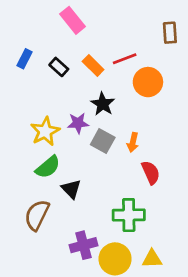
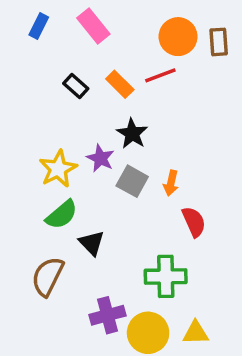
blue rectangle: (25, 59) -> (39, 26), moved
orange circle: (148, 82) -> (178, 37), moved
purple star: (78, 123) -> (100, 158), turned 30

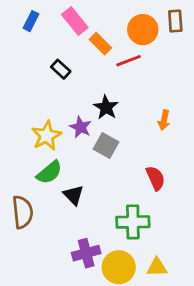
brown rectangle: (219, 42) -> (175, 21), moved
orange rectangle: (120, 84) -> (100, 44), moved
orange arrow: (171, 183) -> (164, 120), moved
brown semicircle: (48, 276) -> (22, 212), moved, turned 148

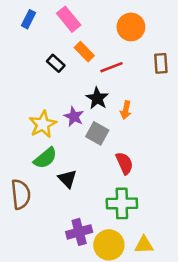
brown rectangle: (175, 21) -> (161, 63), moved
orange rectangle: (100, 44) -> (84, 52), moved
red line: (129, 61) -> (111, 67), moved
orange arrow: (164, 120) -> (126, 110), moved
red semicircle: (155, 178) -> (124, 163), moved

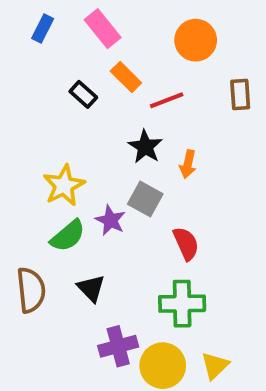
purple star: (74, 116) -> (110, 220), moved
black triangle: (67, 179) -> (91, 288), moved
yellow triangle: (144, 245) -> (215, 366), turned -42

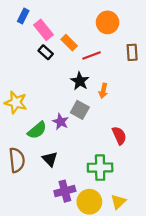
pink rectangle: (103, 29) -> (43, 30), moved
yellow star: (64, 185) -> (16, 102), moved, turned -30
red semicircle: (186, 244) -> (119, 136), moved

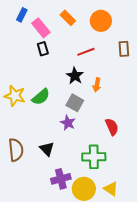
orange rectangle: (69, 43) -> (68, 18), moved
black rectangle: (46, 52) -> (43, 49), turned 32
purple star: (61, 122) -> (68, 123), moved
green semicircle: (37, 130) -> (41, 97), moved
yellow triangle: (118, 202) -> (111, 189), turned -42

